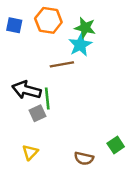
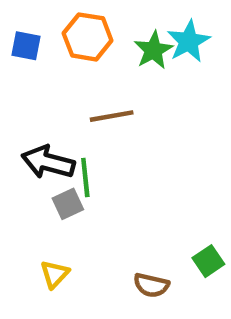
green star: (85, 28) -> (153, 50), turned 30
cyan star: (80, 45) -> (189, 41), moved

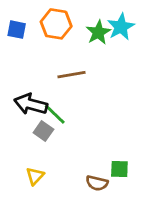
green line: (85, 178) -> (55, 114), turned -40
gray square: (68, 204) -> (43, 131), turned -30
green square: (208, 261) -> (119, 169), moved, turned 36

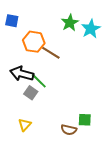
orange hexagon: (56, 24) -> (34, 42), moved
cyan star: (121, 27) -> (91, 29), moved
brown line: (72, 75) -> (51, 53), turned 42

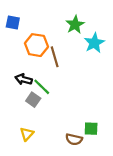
cyan star: (91, 29) -> (94, 43), moved
brown line: (51, 53) -> (55, 57), turned 42
black arrow: (22, 74) -> (24, 79), size x0.7

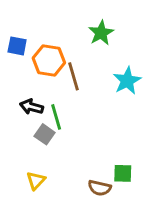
blue square: (13, 23) -> (17, 46), moved
cyan star: (94, 43) -> (127, 81), moved
green line: (42, 87) -> (56, 117), turned 30

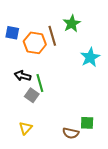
brown line: (74, 76) -> (52, 36), moved

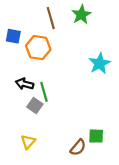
green star: (72, 23) -> (81, 15), moved
brown line: (52, 36) -> (51, 18), moved
brown semicircle: (71, 133) -> (78, 147), turned -63

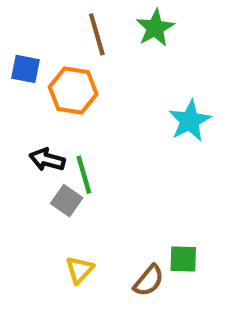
yellow triangle: (28, 142) -> (80, 270), moved

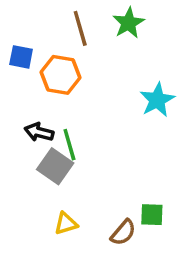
gray square: (67, 201) -> (55, 166), size x1.4
yellow triangle: (80, 270) -> (66, 224), turned 30

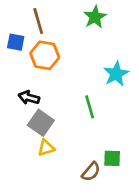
brown line: (80, 28) -> (38, 21), moved
green line: (69, 145) -> (90, 107), moved
yellow triangle: (66, 224) -> (46, 148), moved

